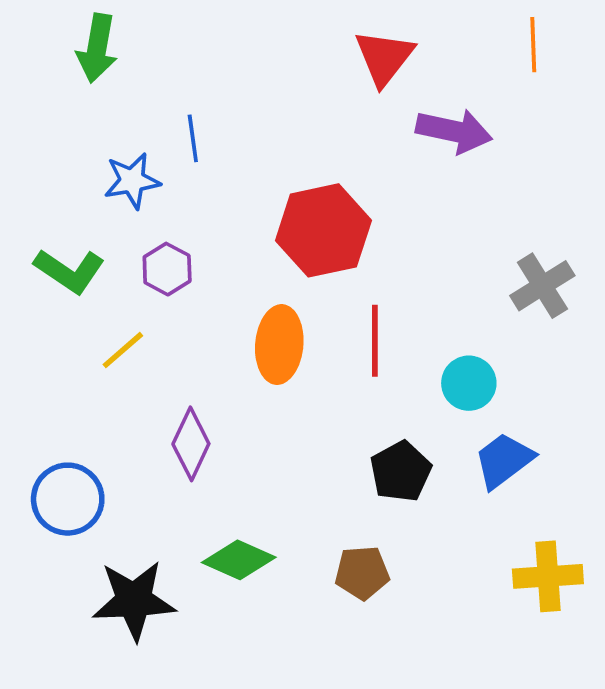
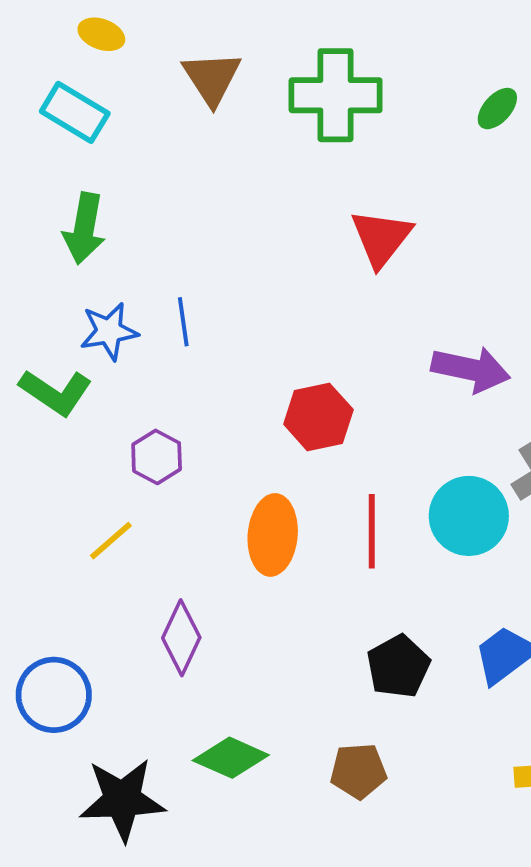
purple arrow: (454, 131) -> (471, 369), moved
blue star: (132, 181) -> (109, 331), moved
red hexagon: (323, 230) -> (318, 417), size x0.7
green L-shape: (69, 271) -> (56, 392), moved
cyan circle: (469, 383) -> (469, 516), moved, size x1.4

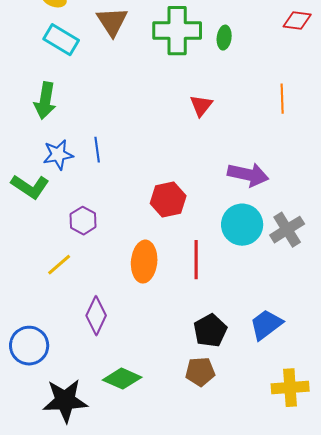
green ellipse: (497, 109) -> (224, 38), moved, turned -35
cyan rectangle: (75, 112) -> (61, 40), moved
red triangle: (381, 238) -> (201, 106), size x0.7
cyan circle: (469, 516) -> (242, 225), moved
brown pentagon: (358, 771) -> (200, 372), moved

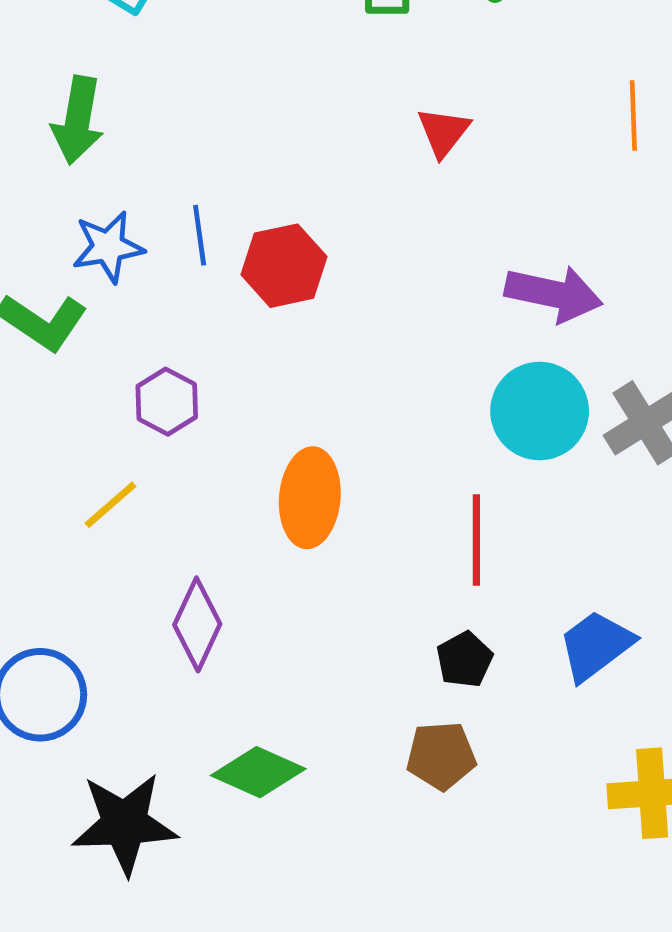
red hexagon: (168, 200) -> (284, 266), moved
red line: (196, 260) -> (476, 540), moved
black pentagon: (210, 331) -> (465, 660), size x0.7

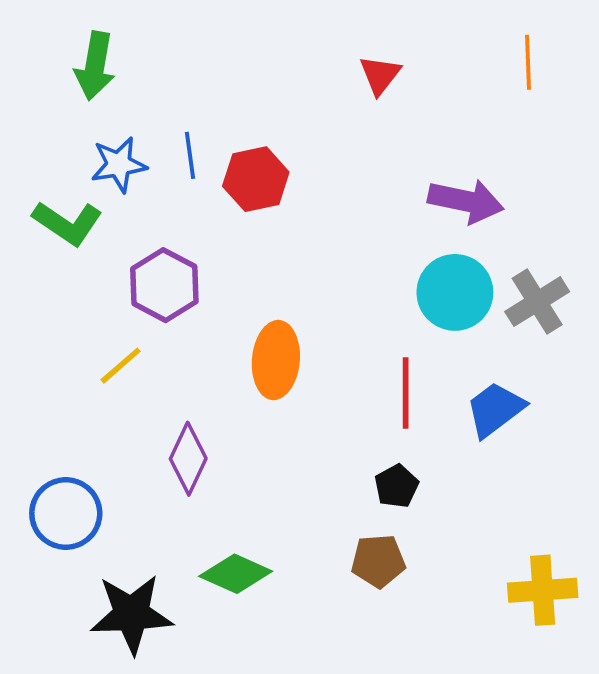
purple hexagon: (167, 402) -> (164, 285), size x1.4
blue trapezoid: (596, 646) -> (495, 409), moved

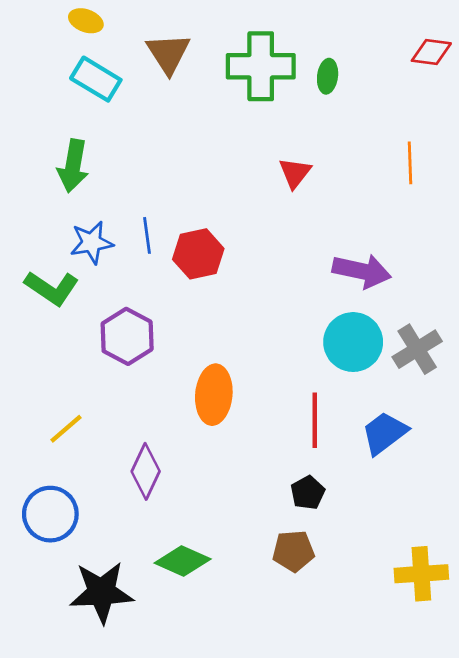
yellow line: (121, 366) -> (66, 429), moved

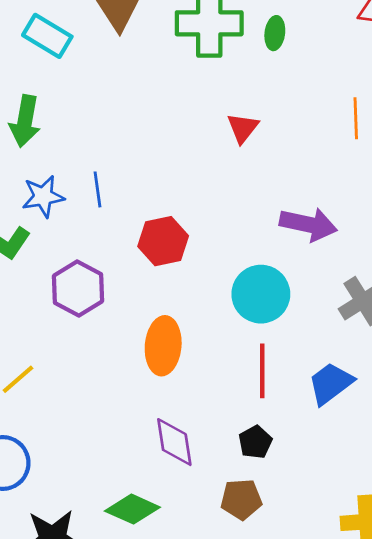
red hexagon: (198, 254) -> (163, 241), moved
cyan circle: (353, 342) -> (261, 294), moved
purple diamond: (146, 471) -> (174, 442), moved, turned -34

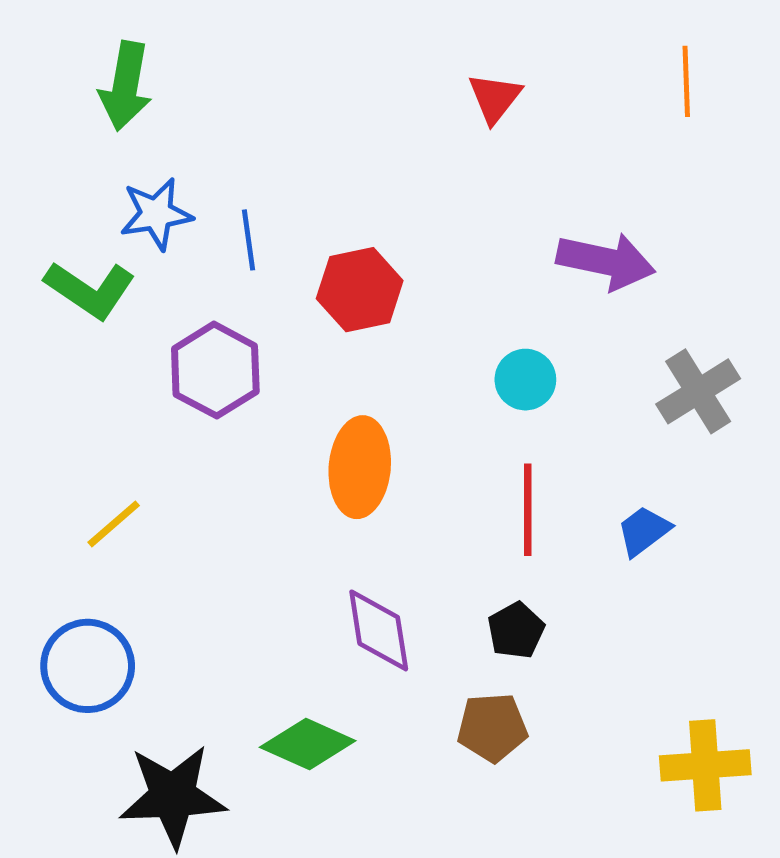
blue line: (98, 189) -> (248, 240), moved
cyan circle: (261, 294) -> (525, 380), size x0.6
blue trapezoid: (331, 383) -> (644, 531), size x0.7

